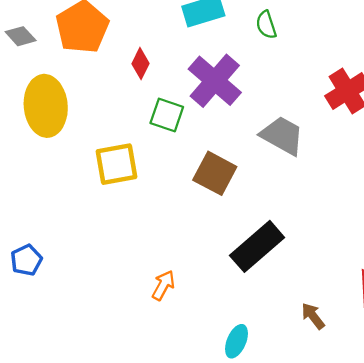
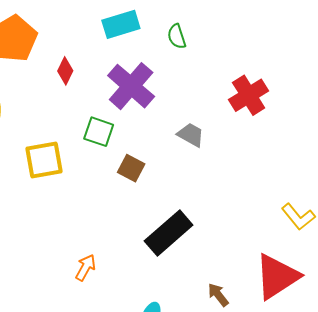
green square: (167, 115) -> (99, 132), moved
gray trapezoid: (282, 136) -> (191, 135), size x0.7
brown square: (215, 173) -> (131, 168), size x0.7

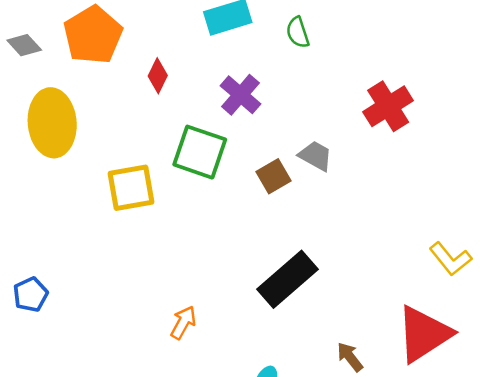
purple cross: (131, 86) -> (240, 95), size x0.7
green square: (99, 132) -> (200, 152), size x1.4
brown square: (131, 168) -> (274, 176), moved, turned 32

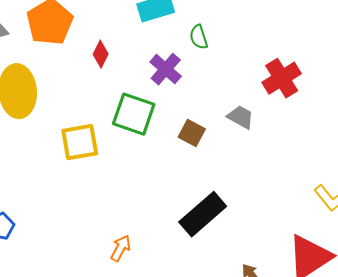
green semicircle: (298, 32) -> (199, 37), moved
gray trapezoid: (316, 156) -> (241, 117), moved
brown square: (274, 176) -> (192, 133), turned -32

